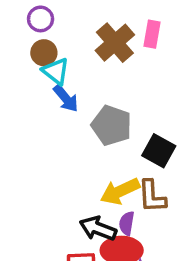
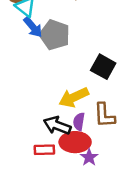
gray pentagon: (111, 125) -> (55, 35), moved
brown L-shape: (152, 196) -> (104, 115), moved

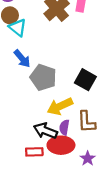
blue arrow: (33, 27) -> (22, 59), moved
gray pentagon: (55, 35) -> (43, 77), moved
purple star: (89, 157) -> (88, 158), moved

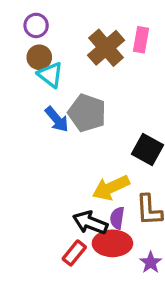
gray pentagon: (43, 77) -> (87, 113), moved
red rectangle: (34, 152) -> (74, 253), turned -49

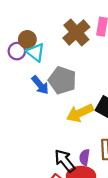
purple circle: (36, 25) -> (17, 51), moved
yellow arrow: (111, 188) -> (80, 113), moved
black arrow: (90, 223) -> (65, 161), turned 30

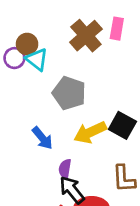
blue arrow: (40, 85) -> (42, 138), moved
purple semicircle: (85, 157) -> (65, 169), moved

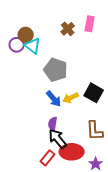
brown cross: (86, 36) -> (68, 29), size x0.6
yellow arrow: (90, 132) -> (71, 98), size x0.7
blue arrow: (42, 138) -> (54, 99), moved

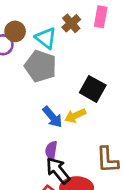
cyan triangle: (33, 46) -> (46, 38), moved
gray pentagon: (56, 70) -> (40, 66), moved
black square: (94, 93) -> (93, 89), moved

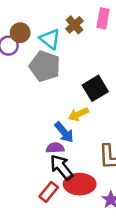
black square: (93, 89) -> (95, 88), turned 30
blue arrow: (53, 117) -> (64, 132), moved
purple semicircle: (51, 150) -> (55, 148), turned 78

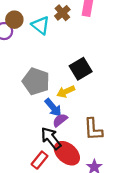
gray pentagon: (45, 66) -> (36, 81), moved
purple semicircle: (55, 148) -> (60, 120), moved, turned -35
red ellipse: (80, 184) -> (67, 153), turned 40

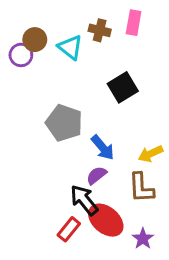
brown cross: (62, 13) -> (100, 30), turned -35
black square: (81, 69) -> (123, 87), moved
yellow arrow: (66, 92) -> (151, 154), moved
blue arrow: (53, 108) -> (103, 148), moved

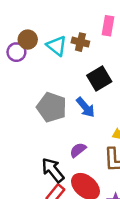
brown cross: (100, 30) -> (80, 42), moved
blue arrow: (103, 148) -> (85, 107), moved
black arrow: (84, 200) -> (53, 170), moved

